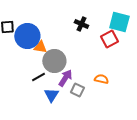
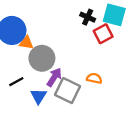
black cross: (81, 24) -> (88, 17), moved
black line: (38, 77) -> (16, 82), moved
gray square: (77, 90) -> (68, 91), size x1.6

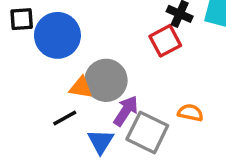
red square: (103, 34) -> (165, 41), moved
orange triangle: (26, 43) -> (81, 87), moved

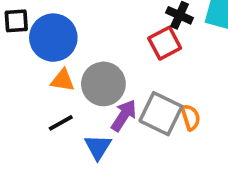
orange triangle: (81, 87) -> (63, 80), moved
orange semicircle: (190, 113) -> (191, 117), turned 60
gray square: (147, 132) -> (161, 114), moved

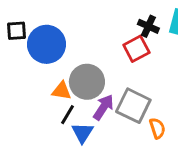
orange triangle: (63, 80) -> (61, 91), moved
orange semicircle: (191, 117) -> (157, 128), moved
black line: (61, 123) -> (67, 115), moved, turned -30

